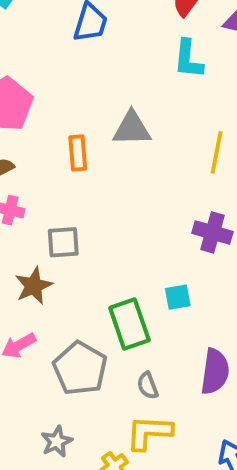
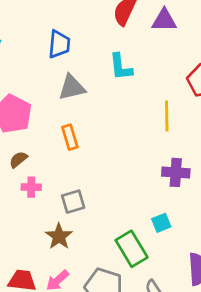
cyan L-shape: (188, 59) -> (121, 67), moved
gray triangle: (132, 128) -> (72, 87), moved

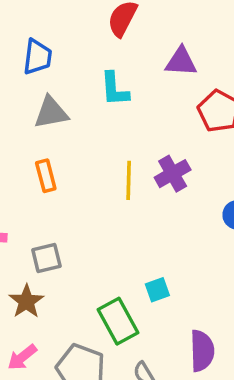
purple triangle: (164, 20) -> (181, 62), moved
yellow line: (167, 116) -> (129, 180), moved
purple cross: (176, 172) -> (173, 174), moved, turned -36

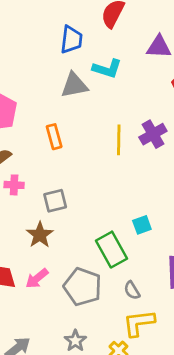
blue trapezoid: (37, 57) -> (71, 40), moved
cyan L-shape: (115, 89) -> (107, 69), turned -68
gray triangle: (51, 113) -> (74, 85), moved

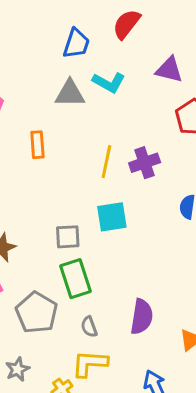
gray square: (55, 201) -> (68, 237), moved
cyan square: (142, 225) -> (112, 217), moved, size x1.5

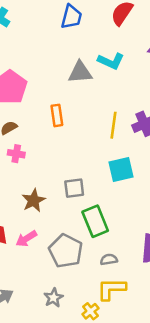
blue trapezoid: (76, 44) -> (71, 17), moved
gray square: (68, 237) -> (74, 188), moved
gray semicircle: (89, 327) -> (109, 259), turned 105

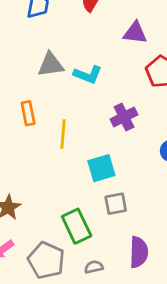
cyan L-shape: (111, 61) -> (88, 75), moved
yellow line: (114, 125) -> (63, 134), moved
gray square: (74, 188) -> (116, 204), moved

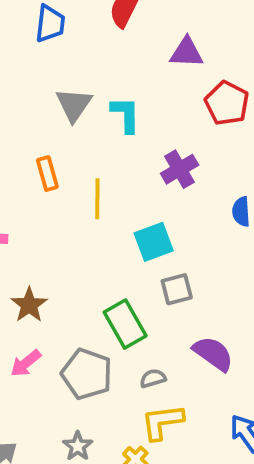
gray triangle: (51, 65) -> (74, 105), turned -44
cyan L-shape: (88, 75) -> (126, 115), turned -108
purple semicircle: (139, 252) -> (213, 354), turned -52

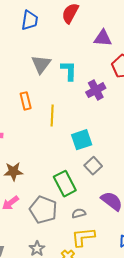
purple cross: (180, 169) -> (96, 90), moved
gray square: (177, 289) -> (93, 166), turned -30
brown star: (29, 305) -> (13, 171), turned 30

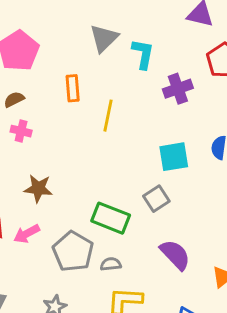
cyan square: (82, 140) -> (174, 157), moved
green rectangle: (65, 184) -> (111, 218), turned -50
gray semicircle: (79, 213) -> (111, 264), moved

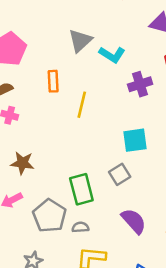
cyan L-shape: (143, 54) -> (112, 55), turned 110
green rectangle: (111, 218) -> (81, 189), turned 52

